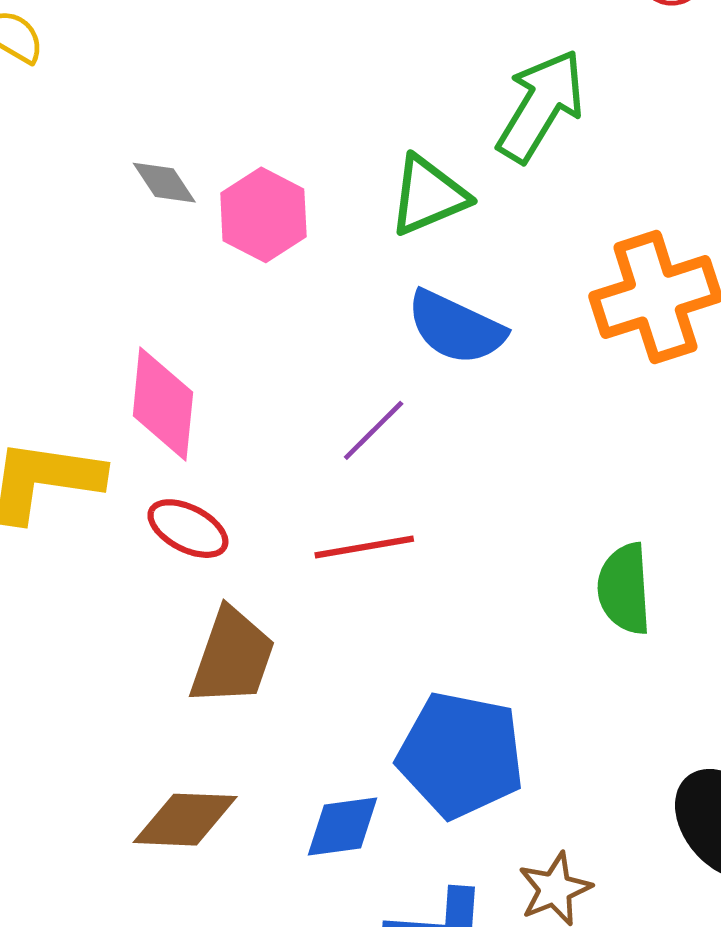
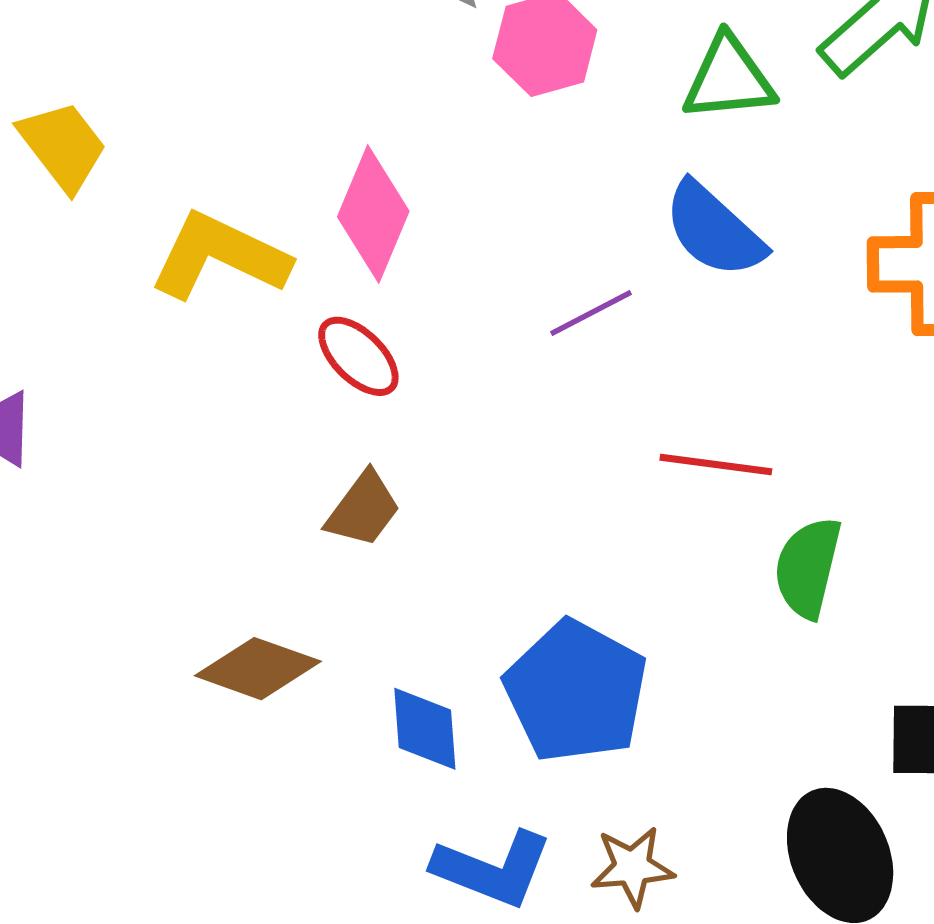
red line: (364, 547) -> (716, 464), moved
brown trapezoid: (232, 657) -> (363, 509), size x0.7
blue diamond: (342, 826) -> (425, 729), turned 76

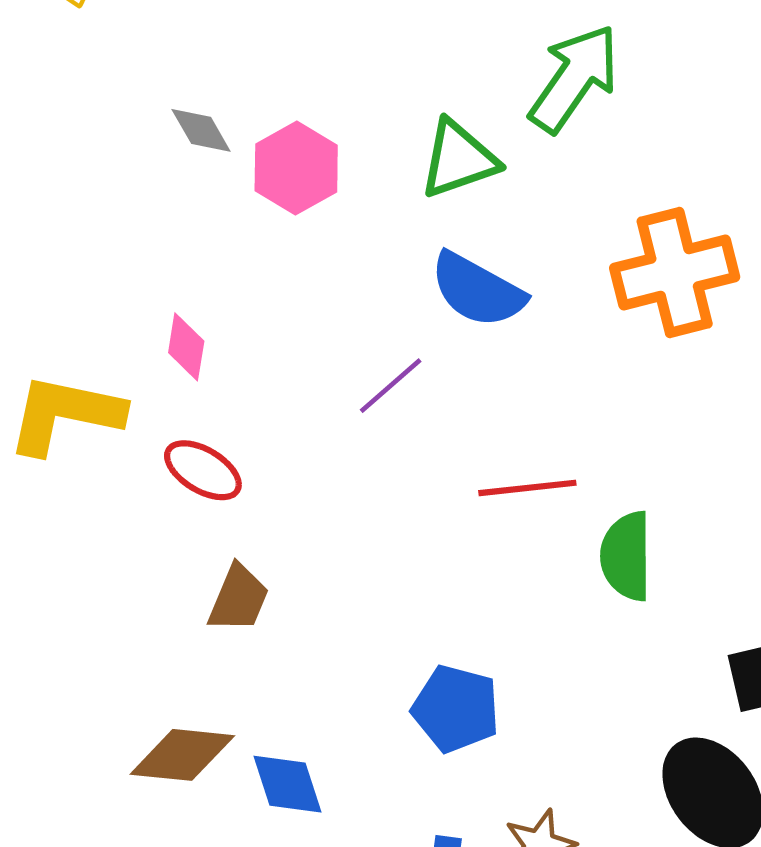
pink diamond: (373, 214) -> (186, 347), size x0.6
blue pentagon: (576, 691) -> (456, 709), size x0.7
blue diamond: (425, 729) -> (288, 784), moved

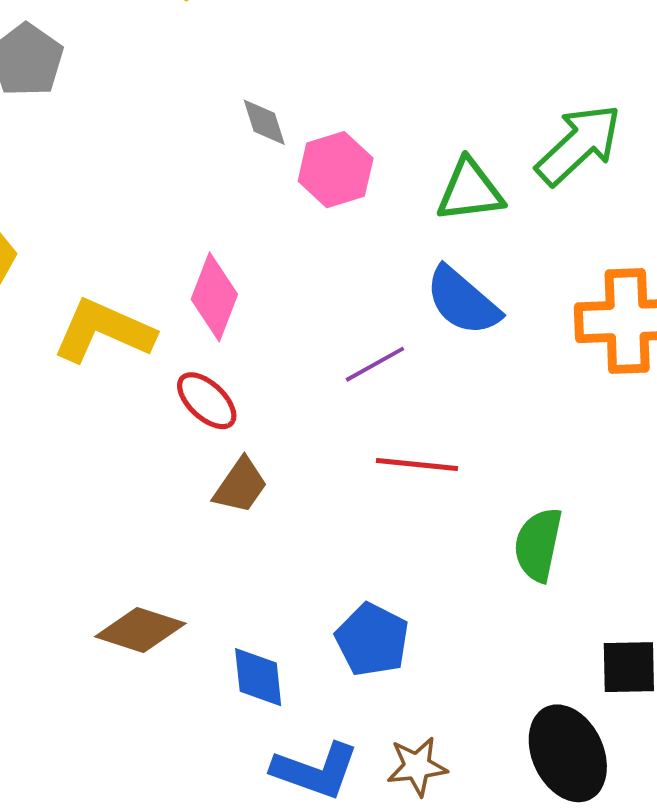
pink diamond: (186, 347) -> (214, 297), size x1.5
red line: (527, 488) -> (417, 464), moved
brown trapezoid: (239, 598) -> (240, 486), moved
blue diamond: (288, 784) -> (258, 677), moved

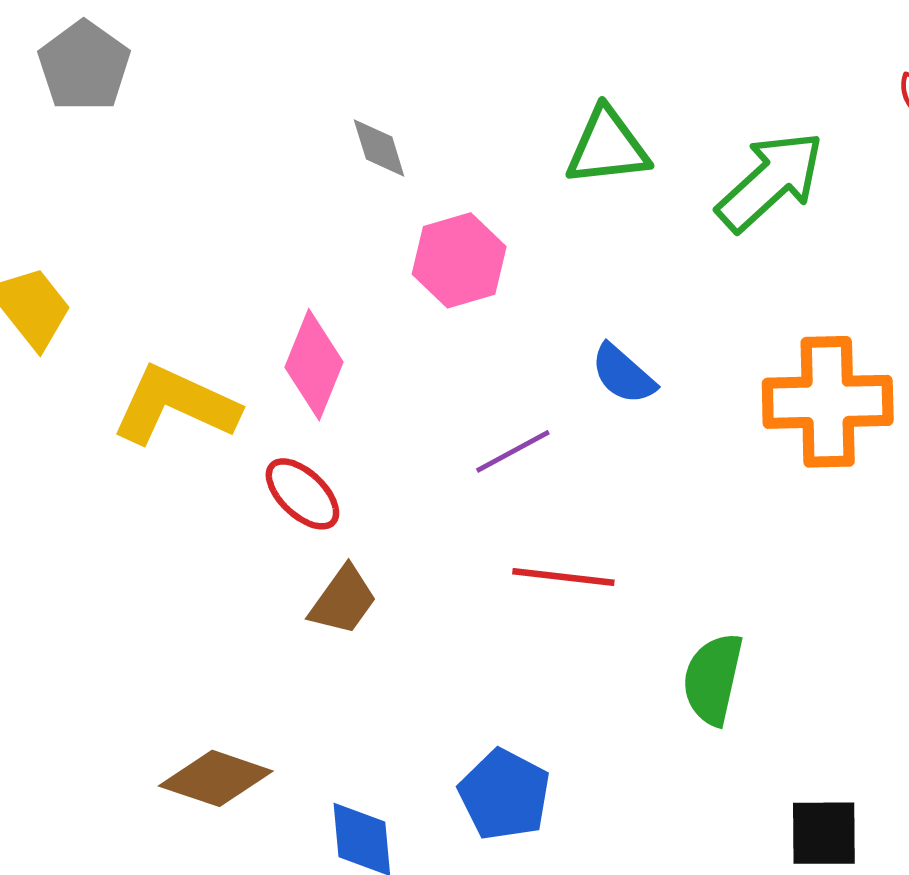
pink hexagon: (336, 170) -> (459, 260), moved
green triangle: (470, 191) -> (607, 147), moved
blue semicircle: (463, 301) -> (623, 374), size x0.7

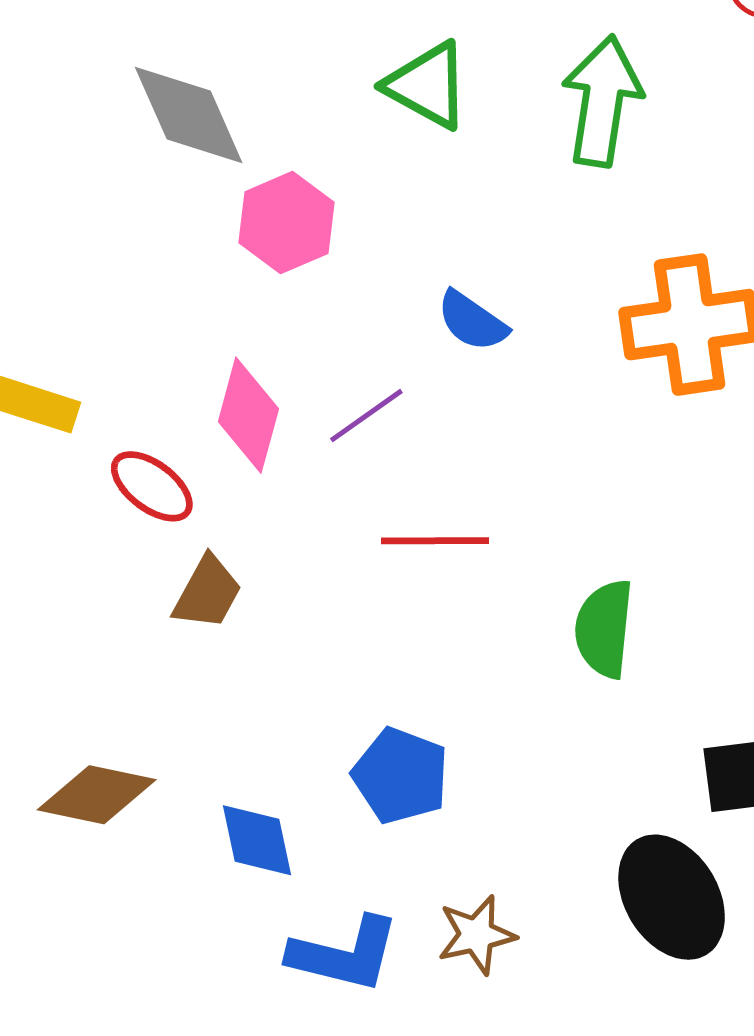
green triangle: (607, 147) -> (427, 85), turned 42
gray diamond: (379, 148) -> (189, 115), size x1.8
green arrow: (770, 181) -> (602, 101), turned -32
pink diamond: (314, 365) -> (248, 415), moved

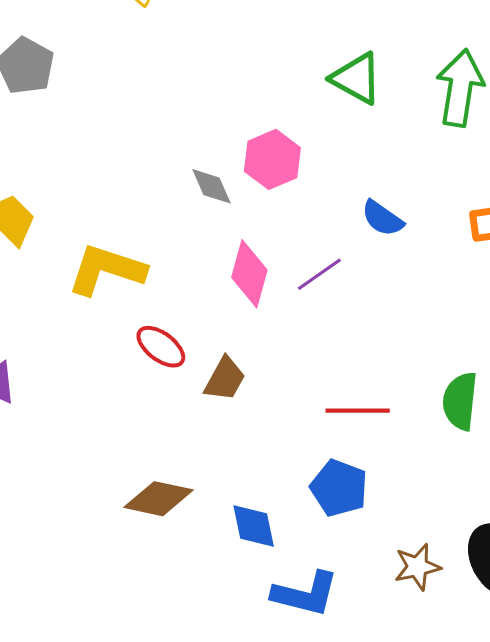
gray diamond: (189, 115) -> (211, 186), moved, size x0.6
red ellipse: (152, 486) -> (161, 347), moved
red line: (435, 541) -> (358, 411), moved
brown star: (477, 935) -> (417, 567), moved

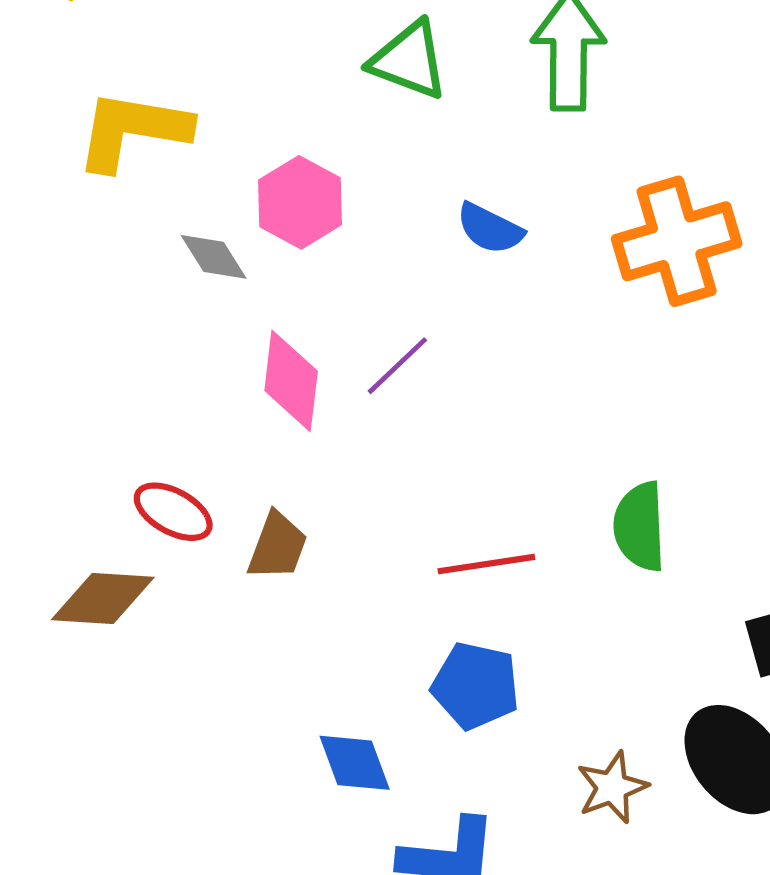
blue semicircle: (382, 218) -> (490, 229), moved
yellow L-shape: (106, 270) -> (133, 130), moved
brown diamond: (159, 499) -> (103, 598), moved

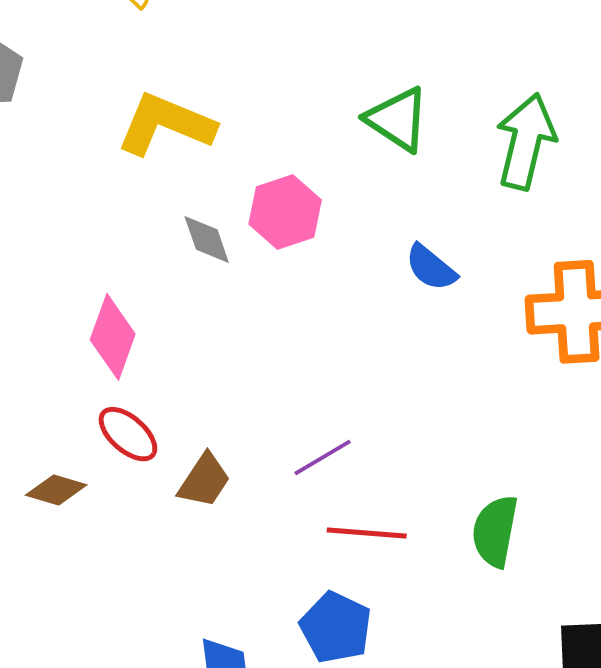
purple line: (397, 366) -> (323, 458), moved
pink diamond: (291, 381) -> (113, 337), moved
brown diamond: (103, 598) -> (56, 490), size x0.7

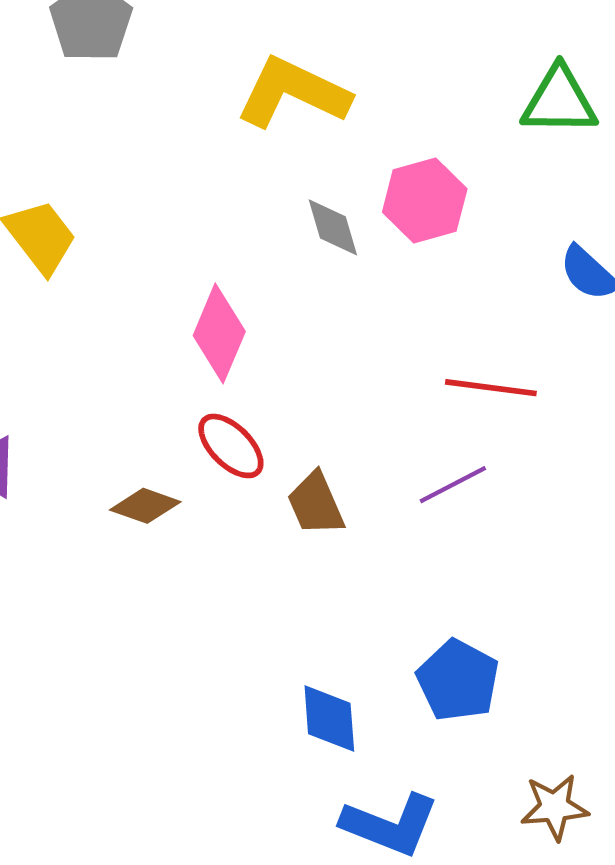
green triangle: (398, 119) -> (559, 101), turned -36
brown trapezoid: (204, 480) -> (316, 504), turned 120
red line: (367, 533) -> (491, 388), moved

